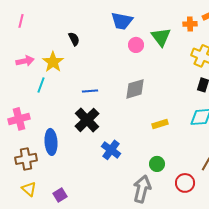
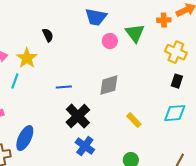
black cross: (87, 120) -> (78, 116), moved
yellow rectangle: (160, 124) -> (134, 120), turned 63
blue ellipse: (51, 142) -> (25, 138), turned 30

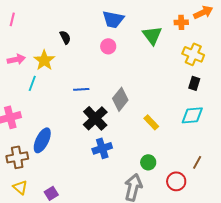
pink circle: (110, 41) -> (108, 46), moved
gray diamond: (109, 85) -> (120, 99), moved, turned -35
blue cross: (85, 146) -> (102, 148), turned 36

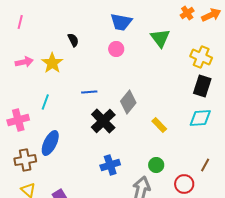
orange cross: (181, 22) -> (187, 13), moved, turned -32
cyan line: (32, 83) -> (45, 102), moved
black rectangle: (194, 83) -> (202, 86), size x1.5
blue cross: (102, 148) -> (110, 165), moved

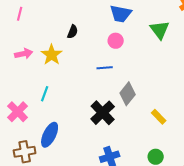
black semicircle: (73, 40) -> (73, 32), turned 48
blue line: (89, 92) -> (105, 68), moved
pink cross: (18, 120) -> (18, 112), turned -30

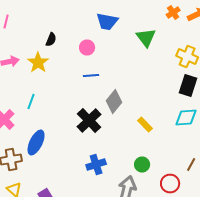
black semicircle: (73, 32) -> (51, 40), moved
pink circle: (116, 41) -> (87, 48), moved

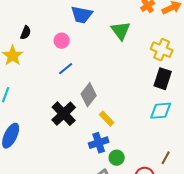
blue line: (91, 76) -> (66, 69), turned -35
yellow rectangle: (145, 124) -> (107, 119), moved
blue cross: (96, 164) -> (99, 143), moved

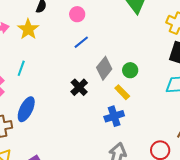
black cross: (64, 114) -> (79, 87), size x0.7
green circle: (117, 158) -> (130, 70), moved

